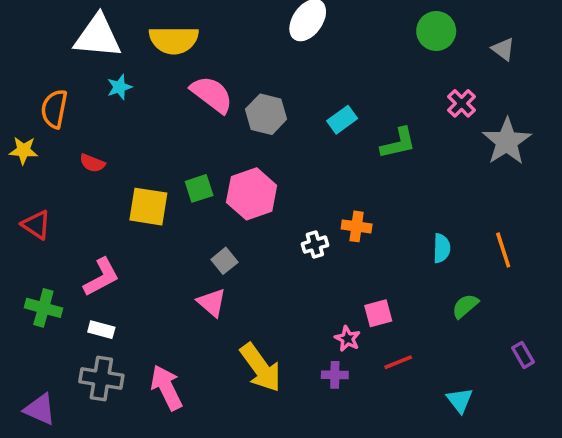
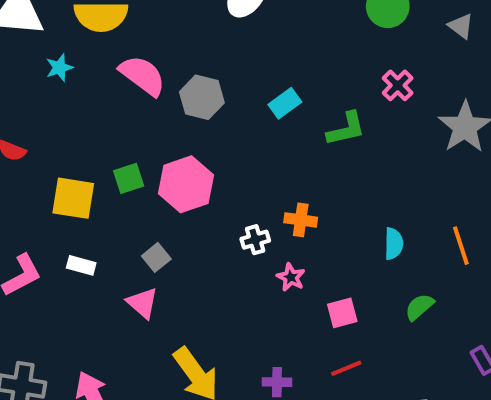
cyan star: (119, 87) -> (59, 68), moved
pink cross: (462, 103) -> (398, 85), moved
pink square: (378, 313) -> (342, 313), moved
white rectangle: (101, 330) -> (81, 265), moved
pink star: (347, 339) -> (291, 277), moved

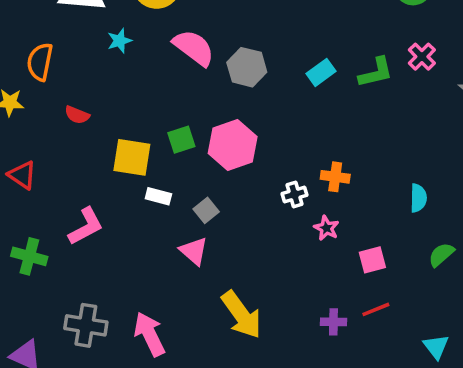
green L-shape: (346, 129) -> (376, 72), moved
white rectangle: (81, 265) -> (158, 196), moved
purple cross: (277, 382) -> (333, 322), moved

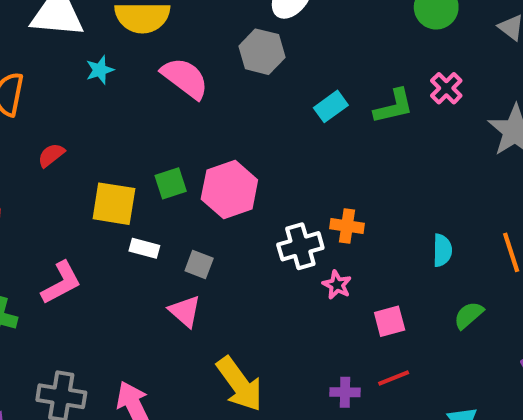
gray hexagon: (247, 67) -> (262, 52), moved
red semicircle: (77, 115) -> (51, 155), turned 120
white cross: (295, 194) -> (300, 246), size x1.5
gray square: (206, 210) -> (199, 265), turned -30

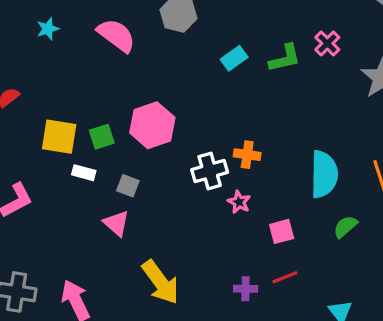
green square: (171, 183) -> (102, 137), moved
cyan semicircle: (442, 250) -> (324, 174), size x1.8

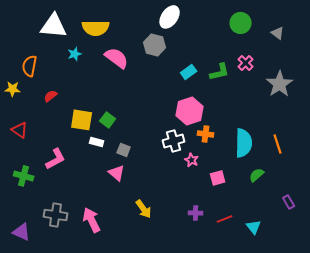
pink hexagon: (152, 125) -> (190, 111), moved
green square: (102, 137) -> (108, 120), turned -35
orange cross: (247, 155) -> (206, 134), moved
red line: (285, 277) -> (225, 219), moved
yellow arrow: (161, 282) -> (144, 209), size x0.7

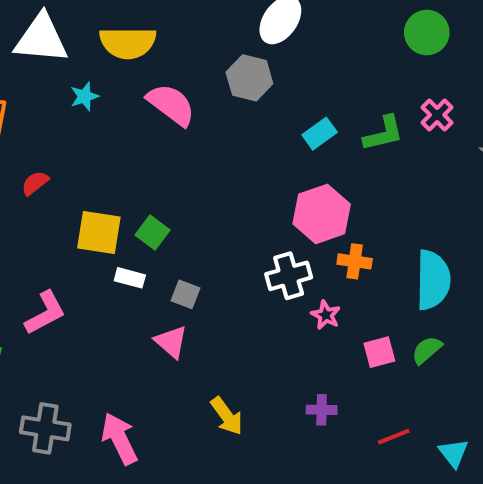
green semicircle: (257, 175) -> (427, 350), moved
purple cross: (196, 213) -> (322, 410), moved

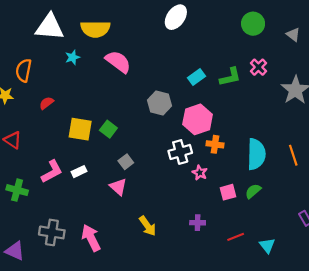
gray hexagon: (249, 78) -> (160, 103), moved
white rectangle: (130, 278) -> (79, 172), moved, turned -40
gray square: (186, 294) -> (126, 162), turned 32

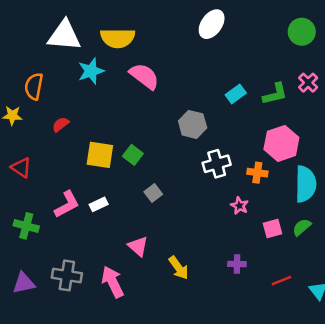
cyan star: (73, 57) -> (91, 71), size x1.5
pink hexagon: (198, 119) -> (281, 143), moved
white cross: (180, 152) -> (217, 164), moved
pink triangle: (118, 187) -> (138, 246), moved
purple triangle: (15, 251) -> (24, 283), moved, turned -36

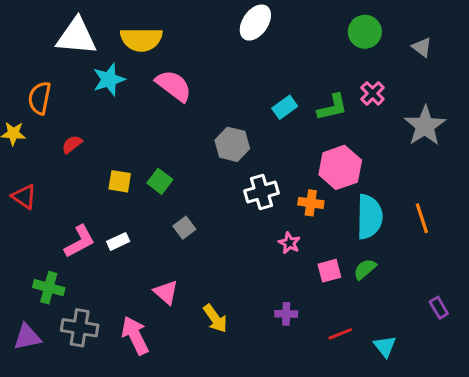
yellow square: (100, 155) -> (120, 181), size x0.7
green cross: (26, 226) -> (49, 288), moved

